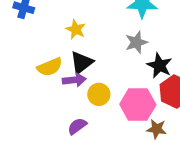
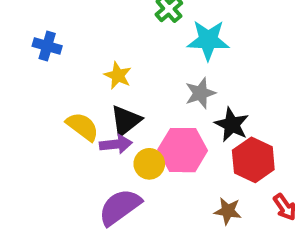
yellow semicircle: (50, 67) -> (82, 127), turned -120
pink hexagon: (138, 104) -> (183, 150), moved
purple semicircle: (77, 126) -> (120, 207), size x1.6

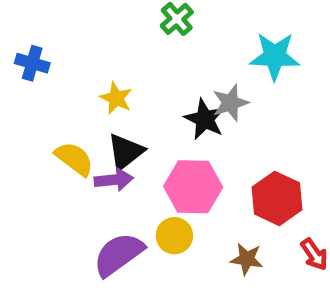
cyan star: (208, 40) -> (275, 56), moved
gray star: (200, 93) -> (230, 103), moved
black star: (232, 125) -> (205, 119), moved
yellow circle: (149, 164) -> (174, 236), moved

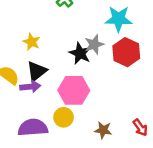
red hexagon: (277, 198) -> (126, 52), moved
purple semicircle: (118, 254) -> (33, 128), turned 32

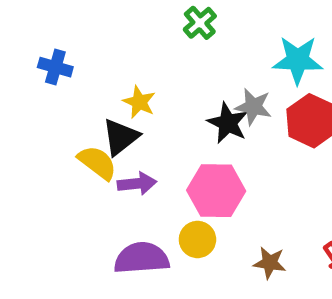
gray star: (94, 44) -> (253, 107), turned 30
black triangle: (37, 71) -> (121, 137), moved

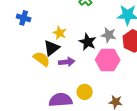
black star: (228, 123) -> (88, 42), moved
purple arrow: (137, 184) -> (67, 62), moved
pink hexagon: (216, 191) -> (108, 60), moved

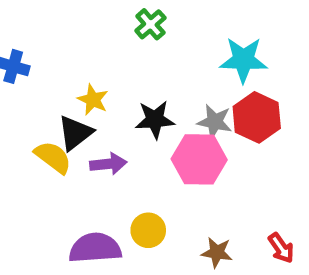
gray star: (109, 35) -> (215, 122), moved
black star: (88, 42) -> (155, 120), turned -30

